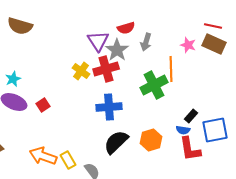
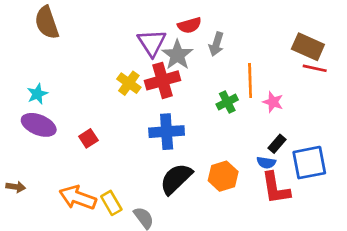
brown semicircle: (20, 26) -> (47, 23), turned 55
red line: (213, 26) -> (315, 68), moved
pink star: (188, 45) -> (273, 102), moved
green cross: (154, 85) -> (227, 102), size x0.6
red square: (43, 105) -> (88, 138), moved

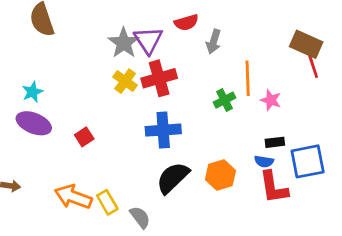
gray star: (177, 55) -> (124, 43), moved
red line: (315, 68) -> (313, 66), turned 60
black rectangle: (277, 144) -> (275, 142), turned 42

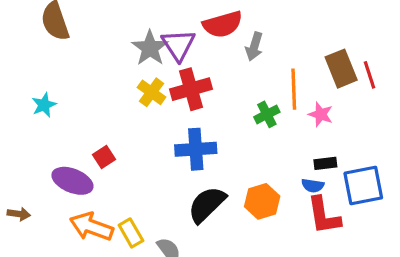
red semicircle: (186, 22) -> (223, 24), size x1.4
brown rectangle: (306, 44) -> (341, 69), moved, turned 44
purple ellipse: (34, 123) -> (72, 181), moved

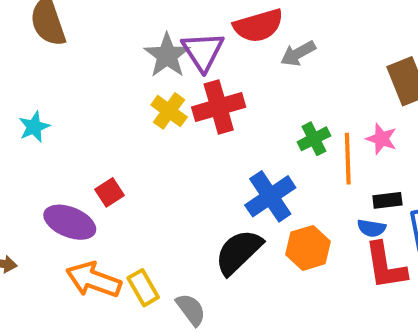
gray arrow: (254, 46) -> (298, 53), turned 44
orange line: (294, 89) -> (348, 159), moved
blue cross: (196, 149) -> (270, 196), moved, turned -30

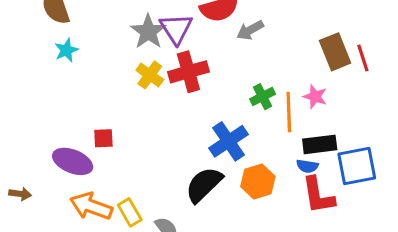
cyan star: (34, 127) -> (66, 50), moved
red square: (109, 192) -> (103, 138), turned 30
black rectangle: (387, 200) -> (320, 144), size x1.5

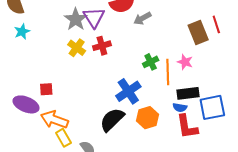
red line: (363, 58) -> (216, 24), moved
red cross: (188, 72) -> (102, 46), size x0.7
orange arrow: (91, 206) -> (54, 120), moved

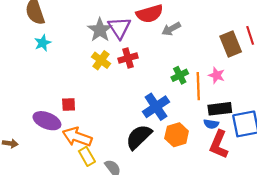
red L-shape: (187, 127) -> (219, 144), turned 32

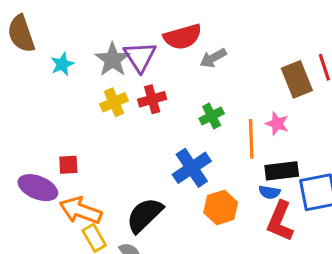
cyan star: (43, 43) -> (62, 64), moved
yellow cross: (101, 60) -> (114, 102), turned 30
green cross: (180, 75) -> (212, 116), moved
black semicircle: (139, 137) -> (145, 215), moved

